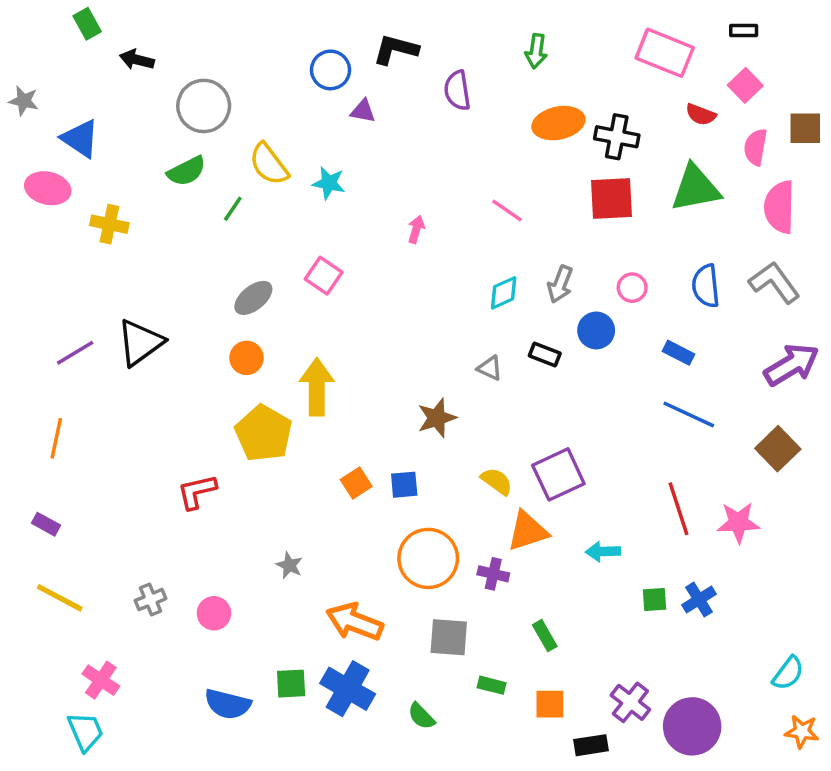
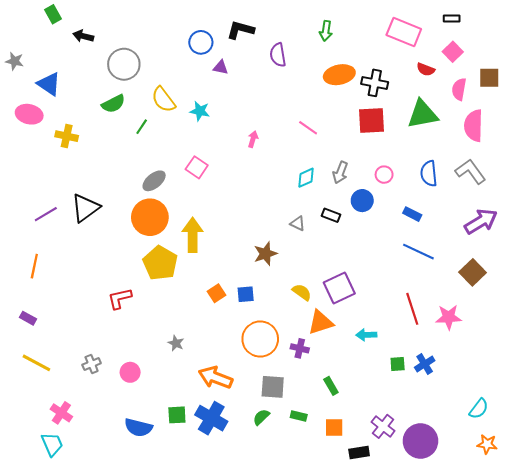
orange circle: (247, 358) -> (150, 217), size x1.8
green semicircle: (421, 716) -> (261, 417), moved, turned 90

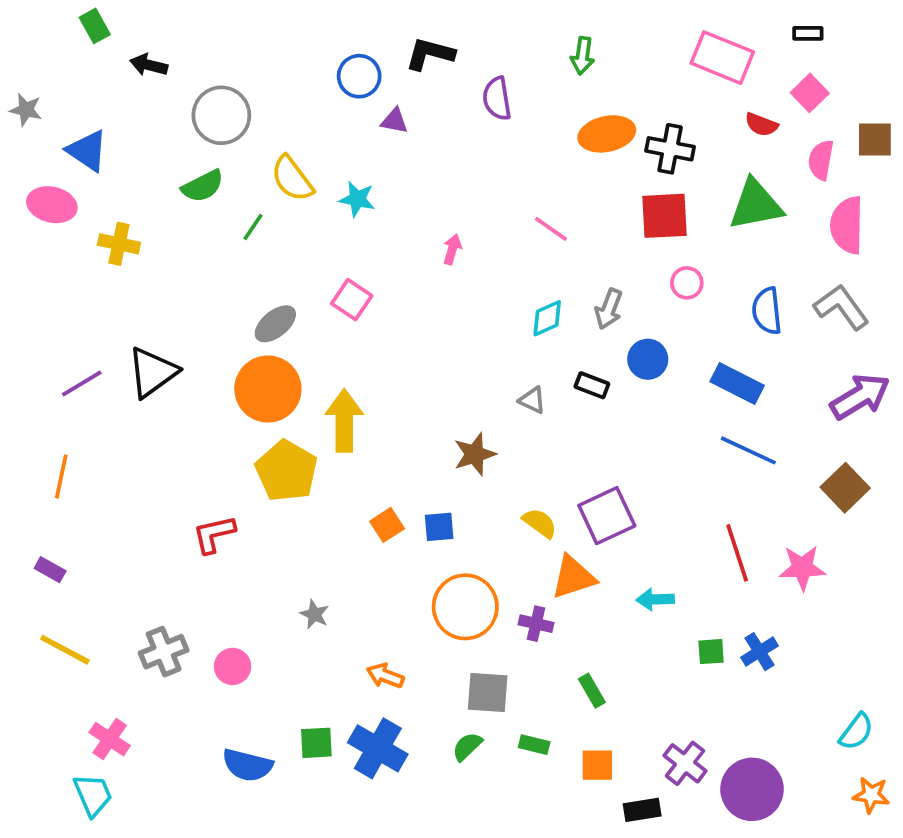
pink circle: (384, 175) -> (687, 283), moved
blue rectangle: (412, 214) -> (737, 383), size x1.5
gray cross: (92, 364) -> (164, 652), size x1.4
orange arrow: (215, 378) -> (385, 676), size x0.6

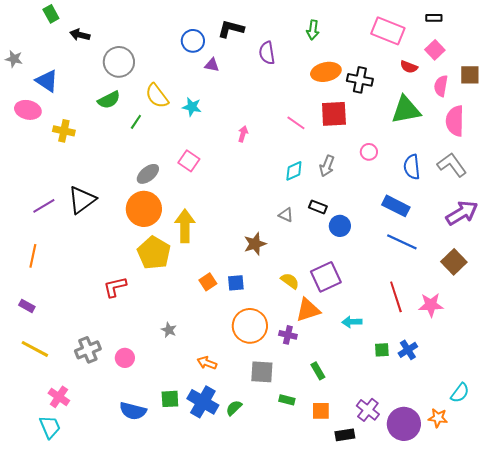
red square: (665, 216) -> (334, 114), moved
blue circle: (648, 359) -> (340, 226), moved
green semicircle: (467, 747) -> (234, 408), moved
orange star: (871, 795) -> (438, 418), moved

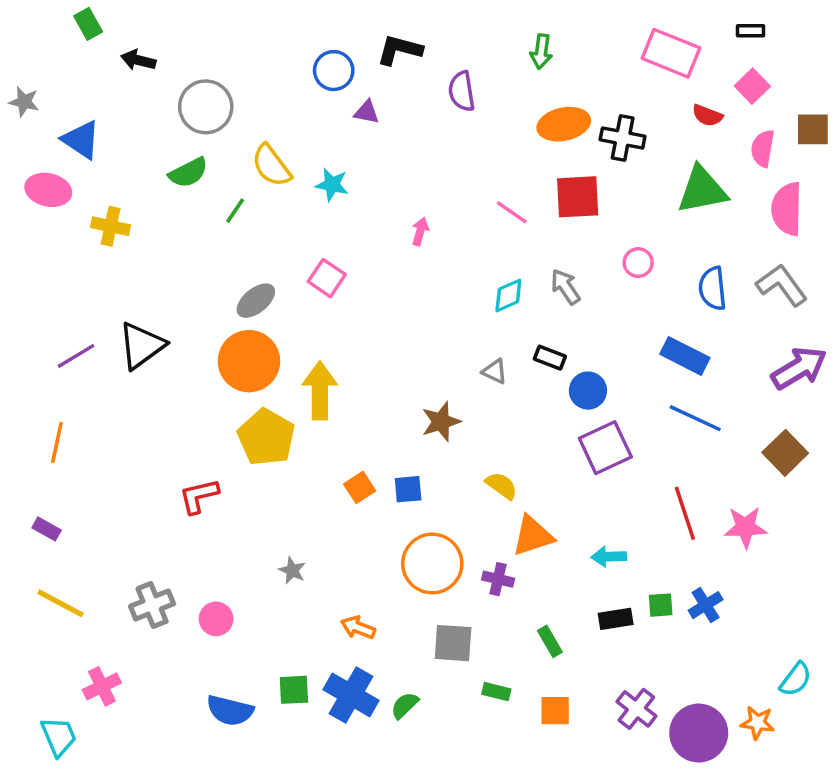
gray arrow: (327, 166) -> (565, 287), turned 125
purple square: (326, 277) -> (605, 448), moved
pink cross: (59, 397) -> (102, 686), turned 30
cyan trapezoid: (50, 427) -> (59, 736), moved
black rectangle: (345, 435) -> (616, 619), moved

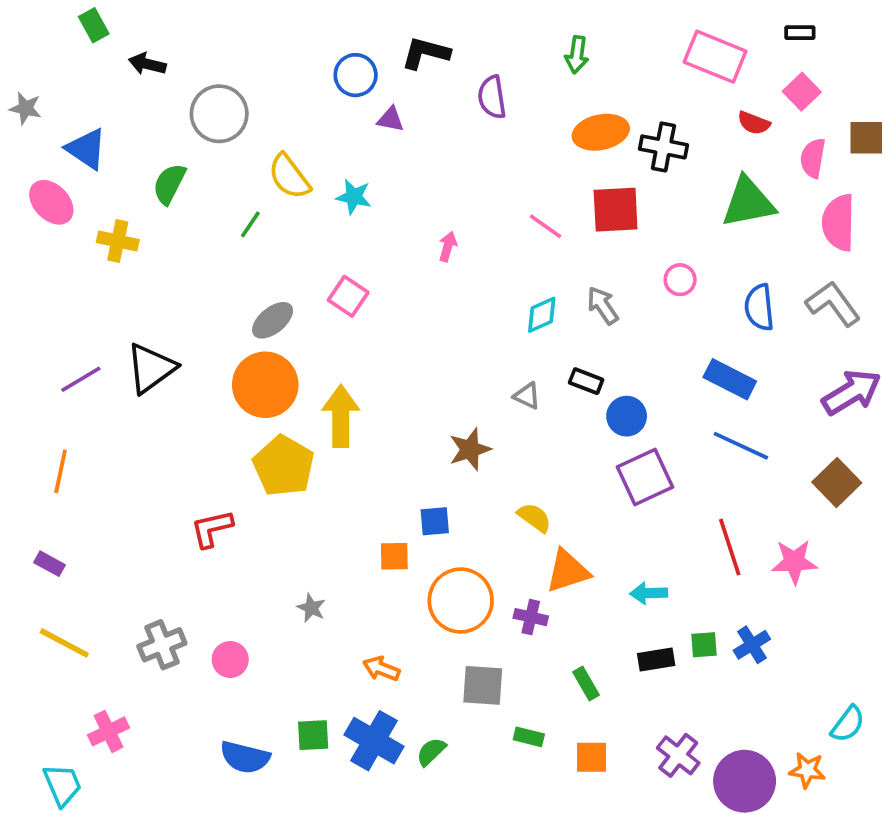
green semicircle: (188, 173) -> (169, 184), moved, turned 144
pink ellipse: (48, 190) -> (51, 202), turned 33
orange square: (360, 487) -> (394, 556), moved, turned 32

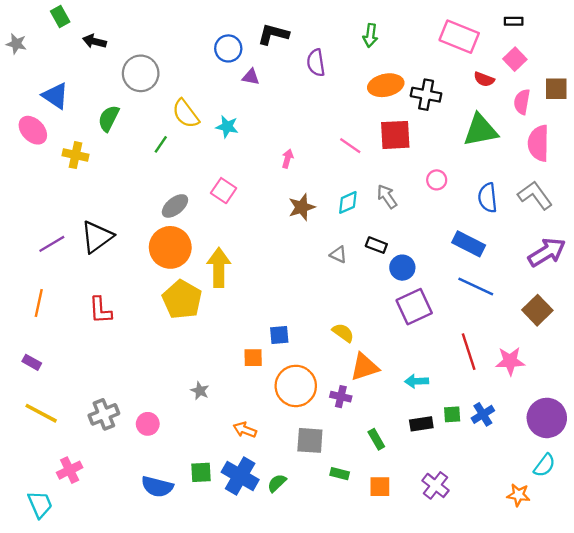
gray star: (26, 108) -> (16, 44), moved
brown star: (470, 449) -> (302, 207), moved
red L-shape: (212, 529) -> (100, 310), moved, turned -80
purple circle: (745, 781) -> (547, 418), moved

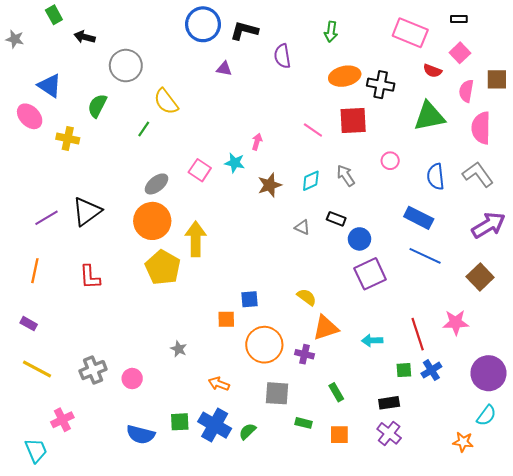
blue circle: (228, 48) -> (203, 24), moved, size x1.4
cyan star: (227, 127) -> (235, 163), moved
red line: (469, 352) -> (418, 334), moved
black rectangle: (421, 424) -> (389, 403), moved

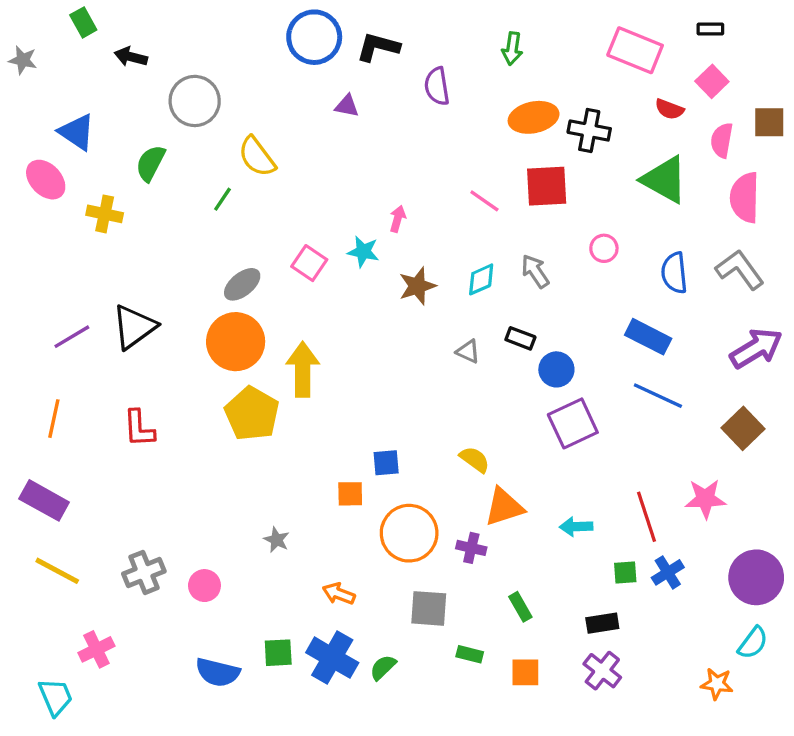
green triangle: (429, 116) -> (664, 180), turned 40
purple rectangle: (29, 324) -> (44, 500), size x1.8

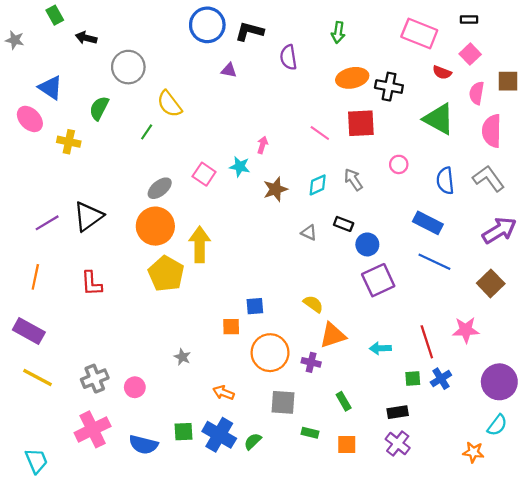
pink cross: (96, 649) -> (93, 429), moved, size x1.5

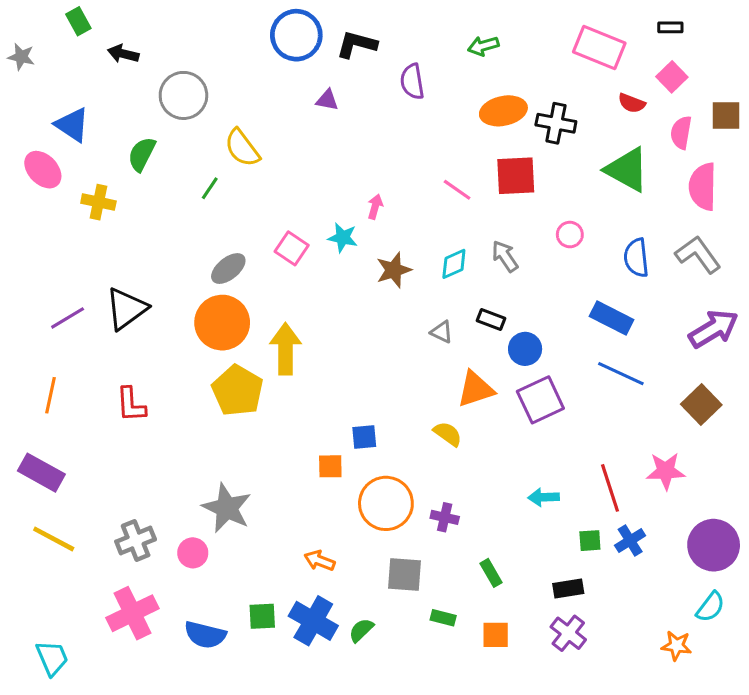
green arrow: (338, 32) -> (483, 46), turned 66
orange triangle: (333, 335) -> (476, 389), moved
gray star: (182, 357) -> (227, 508), moved, size x2.0

